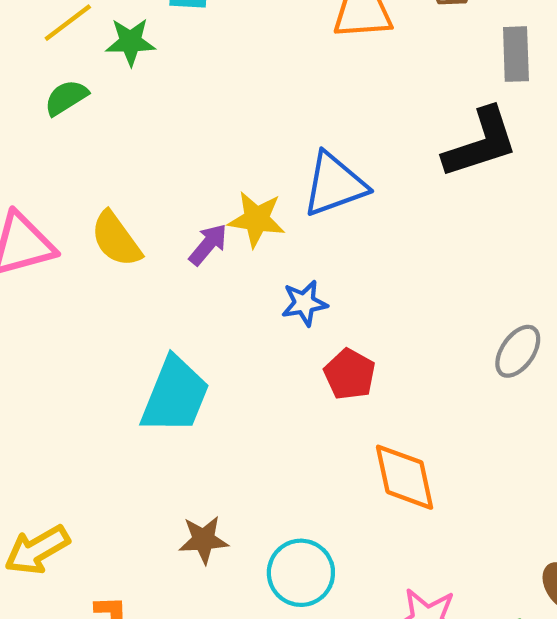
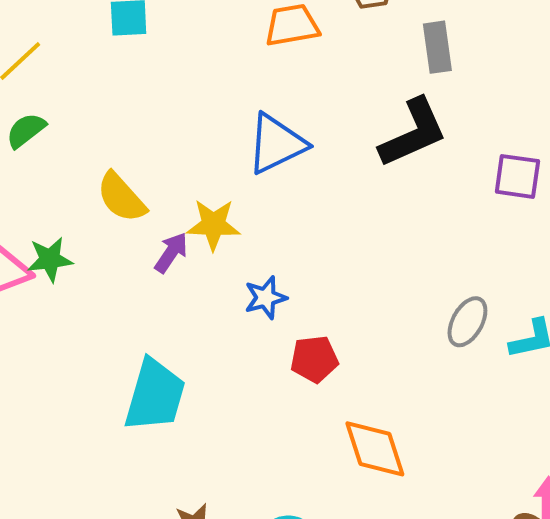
green star: (131, 42) -> (50, 259), moved
blue triangle: (334, 184) -> (276, 144), moved
yellow semicircle: (116, 239) -> (121, 197), moved
red pentagon: (350, 374) -> (314, 359), turned -30

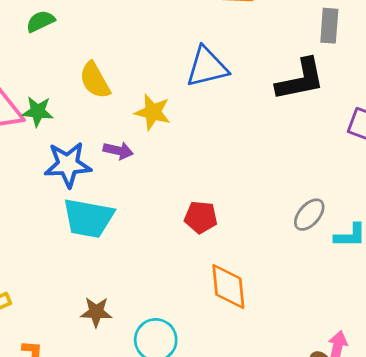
purple arrow: (171, 253) -> (118, 151), moved, turned 56
blue star: (266, 298) -> (68, 165), moved, size x1.6
cyan trapezoid: (155, 395) -> (88, 218), turned 72

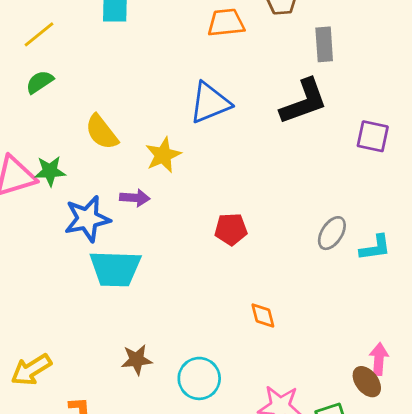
yellow star: (153, 112) -> (163, 155), turned -30
red pentagon: (201, 217) -> (231, 229), moved
orange diamond: (228, 287) -> (263, 315), size x0.6

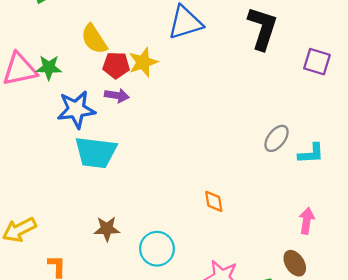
black L-shape: (304, 102) -> (263, 28), turned -57
red pentagon: (231, 229) -> (116, 65), moved
pink arrow: (379, 359) -> (307, 221), moved

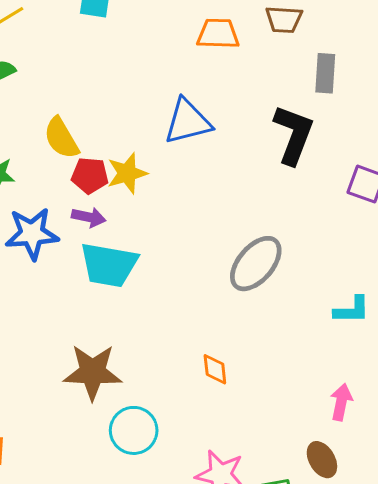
gray ellipse: (277, 138) -> (256, 264), moved, size x1.5
cyan trapezoid: (96, 152) -> (109, 265), moved
brown star: (107, 229) -> (93, 372), moved, size x1.6

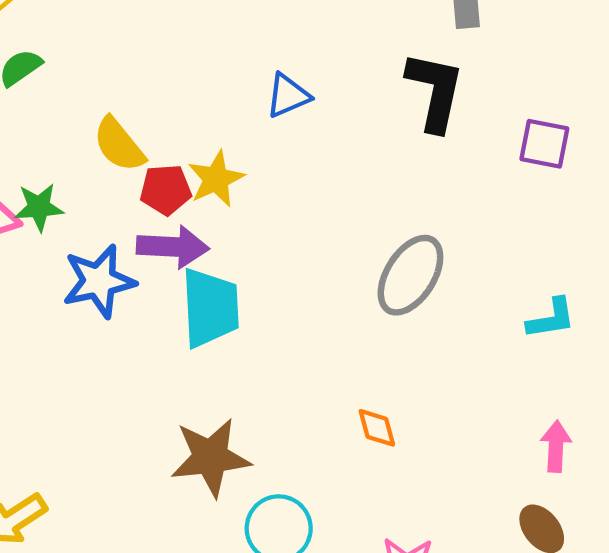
blue triangle: (188, 122) -> (288, 96), size x0.7
purple arrow: (89, 217) -> (173, 247), size x1.5
cyan trapezoid: (109, 265) -> (210, 308), turned -94

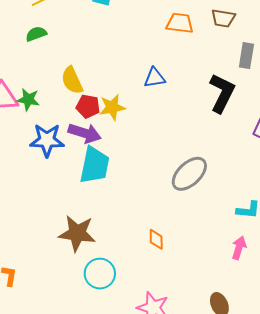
pink arrow: (556, 446) -> (239, 248), moved

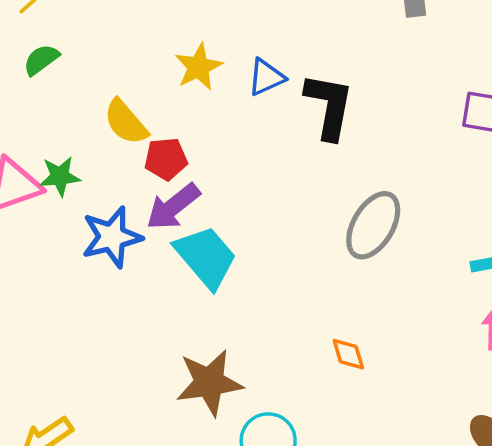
black L-shape: (222, 93) -> (329, 106), moved
yellow star: (112, 107) -> (199, 67), moved
purple arrow: (85, 133) -> (173, 207), turned 140
cyan trapezoid: (94, 165) -> (206, 257), turned -36

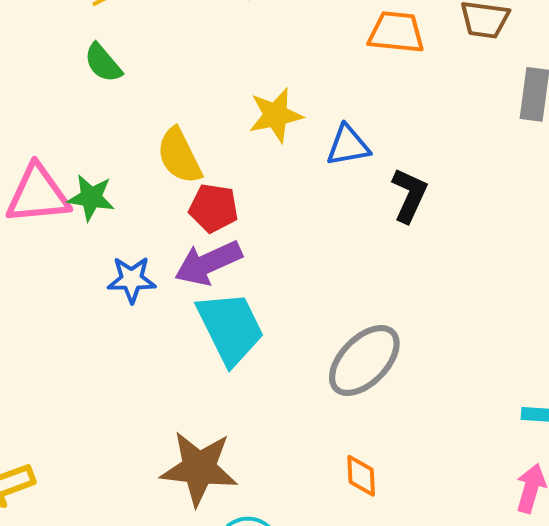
green semicircle: (41, 60) -> (103, 63), turned -108
black L-shape: (329, 106) -> (409, 195), size x0.7
gray ellipse: (373, 225) -> (364, 361), moved
blue star: (112, 237) -> (132, 279), size x0.7

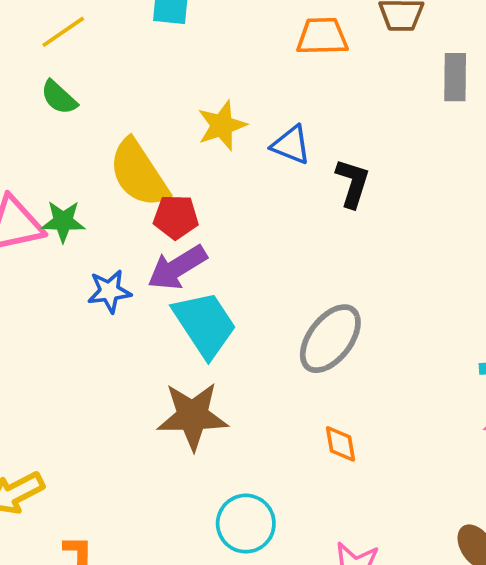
blue triangle: (348, 146) -> (291, 145), turned 39
yellow semicircle: (179, 156) -> (139, 173), size x1.4
brown star: (199, 468) -> (193, 416), moved

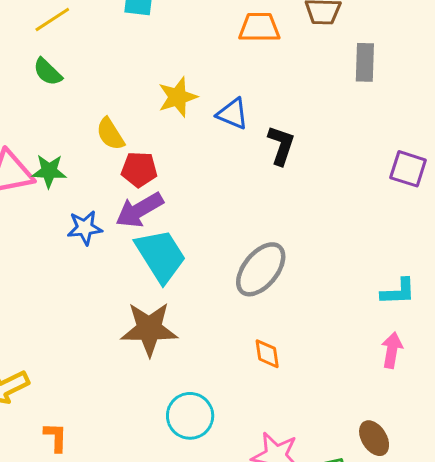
yellow semicircle: (139, 173) -> (110, 134), size x0.6

